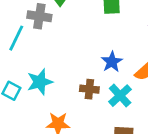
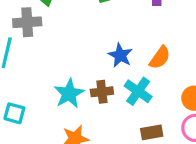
cyan star: (40, 82) -> (69, 94), moved

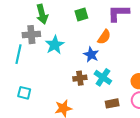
orange semicircle: (160, 58) -> (104, 37), moved
cyan star: (69, 94) -> (55, 45), moved

